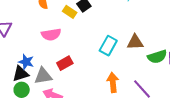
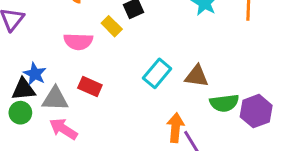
yellow rectangle: (70, 12) -> (112, 26), moved
red rectangle: (65, 63) -> (90, 87), turned 42
orange arrow: (113, 82) -> (175, 128), moved

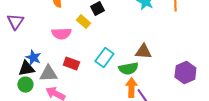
cyan rectangle: (157, 73) -> (104, 58), moved
green semicircle: (224, 103) -> (128, 69), moved

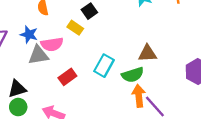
blue star: (33, 58) -> (29, 34), moved
red rectangle: (71, 64) -> (67, 77), turned -49
gray triangle: (48, 74) -> (38, 55), moved

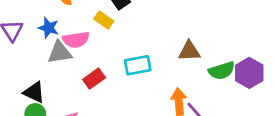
cyan rectangle: (104, 66) -> (138, 65), turned 50
green semicircle: (133, 75) -> (222, 71), moved
black triangle: (17, 89) -> (34, 92), turned 42

